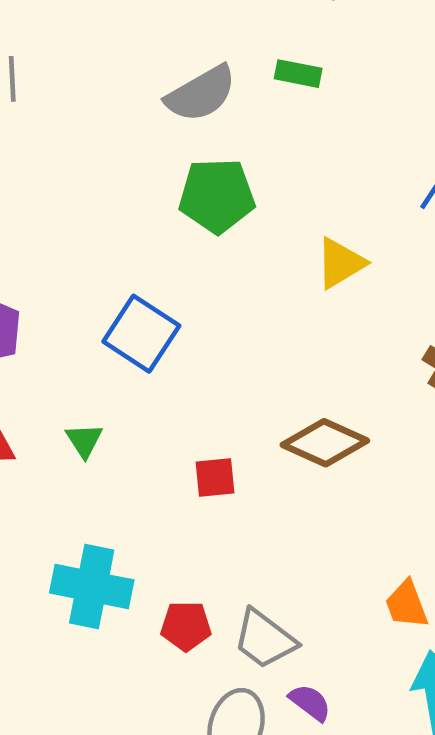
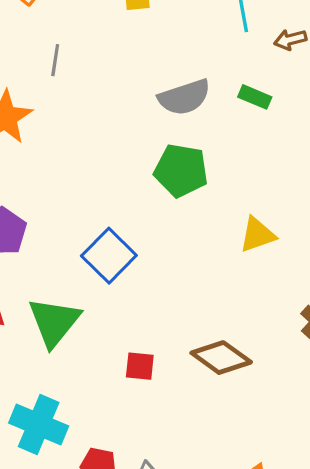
green triangle: (84, 440) -> (54, 322), size x2.0

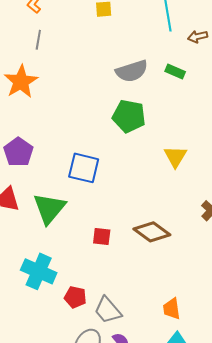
gray line: (55, 60) -> (38, 40), moved
yellow triangle: (257, 235) -> (175, 157), turned -40
blue square: (109, 256) -> (84, 168), turned -32

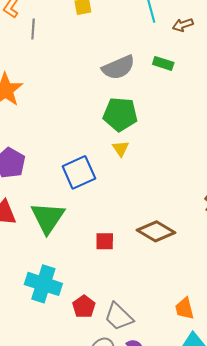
gray line: (38, 40) -> (33, 29), moved
yellow triangle: (175, 157) -> (121, 149), moved, size x0.7
blue square: (84, 168) -> (79, 172), turned -32
red pentagon: (75, 297) -> (84, 307), turned 30

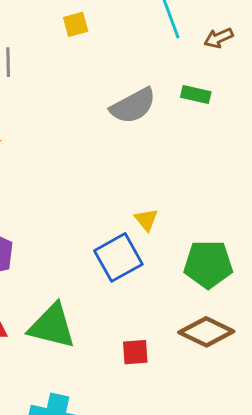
green pentagon: (120, 114) -> (208, 264), moved
blue square: (79, 172) -> (118, 257), moved
green triangle: (48, 218) -> (52, 326), turned -45

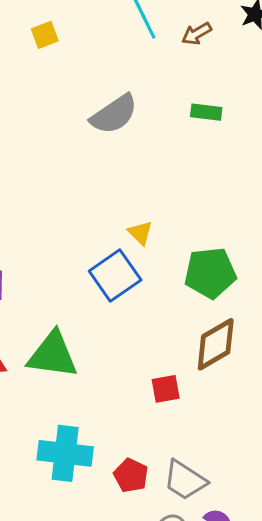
green rectangle: (196, 95) -> (206, 112), moved
brown diamond: (206, 332) -> (216, 344), turned -50
red square: (135, 352) -> (166, 389), moved

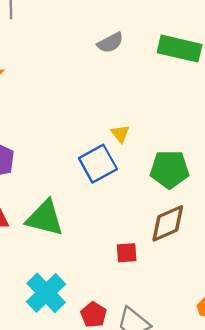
green rectangle: (206, 112) -> (180, 49), size x1.8
gray semicircle: (114, 114) -> (110, 43), size x0.7
cyan cross: (65, 453) -> (46, 293), turned 33

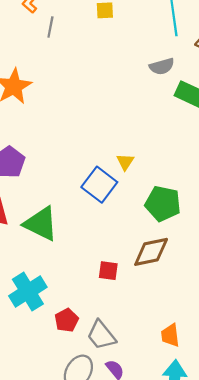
gray semicircle: (110, 43) -> (162, 66), moved
blue square: (98, 164) -> (99, 185), turned -36

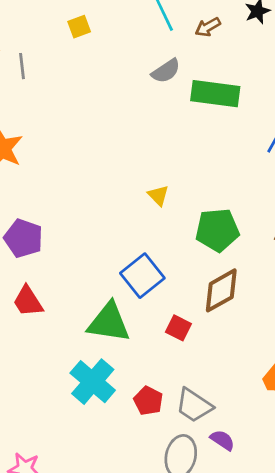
blue square: (99, 185) -> (142, 276), moved, turned 32
green triangle: (41, 224) -> (109, 322), moved
red square: (108, 271) -> (178, 328), turned 36

